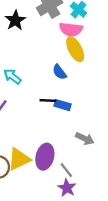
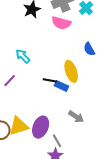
pink semicircle: (71, 29) -> (61, 23), moved
yellow ellipse: (75, 49) -> (71, 71), moved
blue semicircle: (59, 72) -> (89, 49), moved

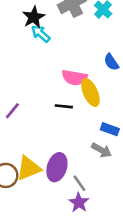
pink semicircle: (61, 23) -> (74, 78), moved
cyan arrow: (23, 56) -> (41, 34), moved
blue rectangle: (61, 86) -> (110, 129), moved

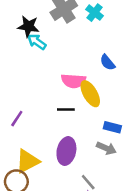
black star: (34, 17) -> (28, 26), turned -30
purple ellipse: (57, 167) -> (66, 151), moved
yellow triangle: (29, 168) -> (27, 161), moved

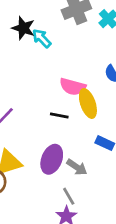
black star: (28, 26) -> (23, 28), moved
gray arrow: (106, 148) -> (77, 167), moved

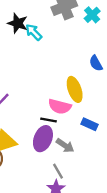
pink semicircle: (73, 87) -> (60, 106), moved
black line: (59, 115) -> (48, 120), moved

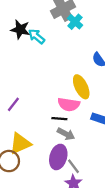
cyan cross: (92, 15) -> (75, 22), moved
purple ellipse: (43, 139) -> (58, 157), moved
gray arrow: (65, 146) -> (66, 134), moved

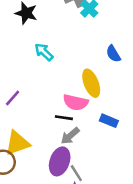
cyan arrow: (36, 36) -> (44, 52), moved
gray arrow: (66, 134) -> (70, 136), turned 108

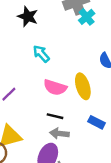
pink semicircle: (76, 102) -> (55, 87), moved
gray arrow: (70, 136) -> (59, 133), turned 42

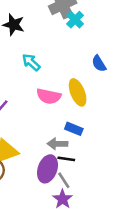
black line: (55, 116) -> (66, 159), moved
blue rectangle: (96, 122) -> (74, 129), moved

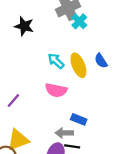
cyan arrow: (31, 62) -> (56, 61), moved
yellow ellipse: (78, 92) -> (78, 65), moved

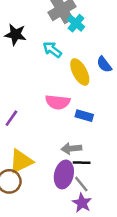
cyan arrow: (56, 61) -> (52, 50), moved
blue rectangle: (79, 119) -> (84, 116), moved

